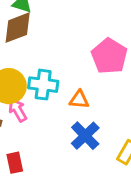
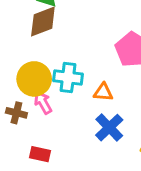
red rectangle: (15, 163) -> (40, 154), turned -66

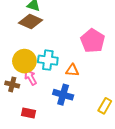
brown diamond: (43, 21) -> (31, 21), turned 45
blue cross: (109, 128) -> (63, 95), moved, turned -30

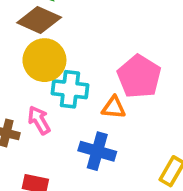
pink pentagon: (93, 41) -> (139, 77), moved
yellow circle: (24, 61) -> (44, 60), moved

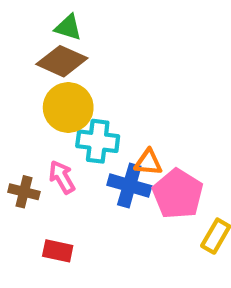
pink pentagon: (139, 77) -> (178, 194), moved
blue cross: (97, 151) -> (129, 185), moved

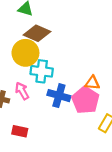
brown diamond: (62, 61) -> (37, 33), moved
orange triangle: (148, 162) -> (92, 83), moved

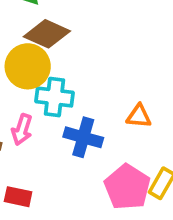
pink arrow: (22, 91) -> (22, 130), turned -132
pink pentagon: (85, 100) -> (127, 187), moved

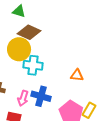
pink arrow: (22, 130) -> (23, 98), moved
blue cross: (83, 137) -> (41, 96), moved

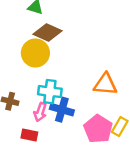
cyan cross: (33, 65) -> (50, 92), moved
orange triangle: (77, 75) -> (105, 84), size x1.5

